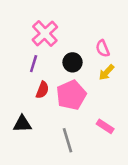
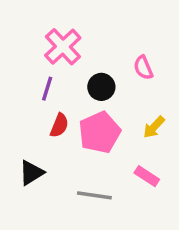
yellow arrow: (106, 72) -> (154, 127), moved
black triangle: (22, 124) -> (31, 173), turned -30
gray line: (67, 140) -> (94, 195), turned -65

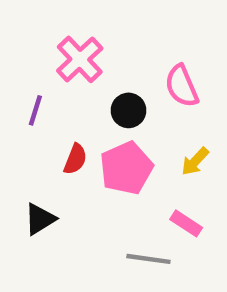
pink semicircle: (143, 68) -> (182, 86), size x1.4
purple line: (47, 89) -> (35, 110), moved
gray line: (94, 195) -> (148, 259), moved

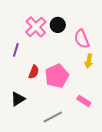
black circle: (129, 110) -> (58, 25), moved
yellow arrow: (195, 161) -> (89, 61), moved, turned -32
gray line: (148, 259) -> (53, 117), moved, turned -36

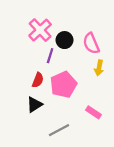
black circle: (58, 25) -> (65, 40), moved
purple line: (16, 50) -> (50, 56), moved
black triangle: (18, 99) -> (34, 105), moved

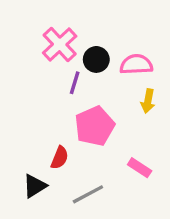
pink semicircle: (91, 43) -> (136, 64), turned 110
red semicircle: (38, 80) -> (60, 158), moved
black triangle: (34, 105) -> (35, 186), moved

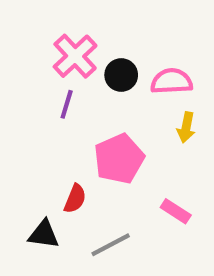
purple line: (75, 83) -> (67, 104), moved
black triangle: (35, 186) -> (44, 234), turned 40

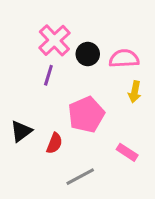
black triangle: (44, 234) -> (21, 131), moved, turned -45

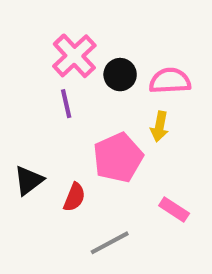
purple line: (48, 75) -> (66, 104), turned -30
yellow arrow: (135, 92) -> (160, 126), moved

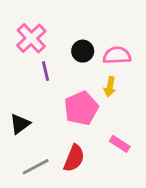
pink cross: (74, 56) -> (31, 38), moved
red semicircle: (74, 197) -> (74, 158), moved, size x1.4
gray line: (110, 243) -> (36, 167), moved

